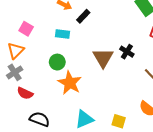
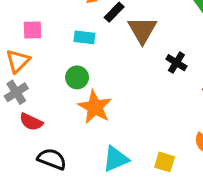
pink square: (26, 29) -> (33, 30), turned -32
brown triangle: (103, 58) -> (142, 30), moved

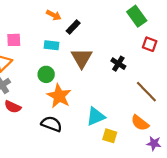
brown triangle: (142, 30) -> (82, 58), moved
black semicircle: (52, 159) -> (52, 124), moved
cyan triangle: (116, 159) -> (96, 116), moved

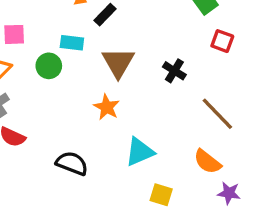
green circle: (46, 74) -> (49, 66), moved
orange star: (59, 96) -> (107, 107), moved, size x0.7
yellow square: (110, 136) -> (161, 195), moved

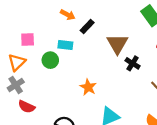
brown triangle: (118, 63) -> (117, 44), moved

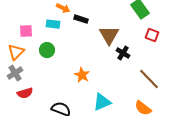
black rectangle: (87, 27) -> (81, 19), turned 64
cyan rectangle: (65, 45) -> (53, 24), moved
red semicircle: (27, 107) -> (25, 93), turned -42

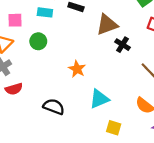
brown triangle: (109, 35) -> (107, 25), turned 40

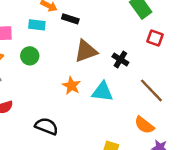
brown triangle: (107, 25) -> (86, 51), moved
cyan triangle: (99, 99) -> (103, 92), moved, turned 30

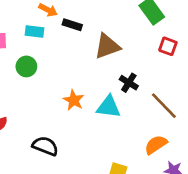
brown triangle: (86, 51) -> (107, 46), moved
black cross: (120, 59) -> (129, 83), moved
orange semicircle: (144, 125) -> (156, 145), turned 108

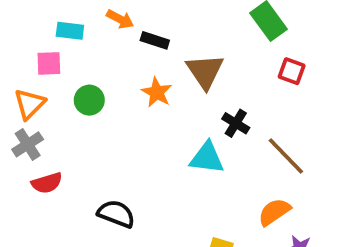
cyan rectangle: (34, 31) -> (70, 31), moved
brown triangle: (107, 46) -> (205, 71), turned -44
orange star: (74, 100) -> (157, 92), moved

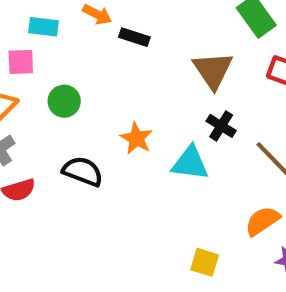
brown triangle: (205, 71) -> (213, 70), moved
orange star: (157, 92) -> (136, 138), moved
black semicircle: (116, 214) -> (83, 171), moved

